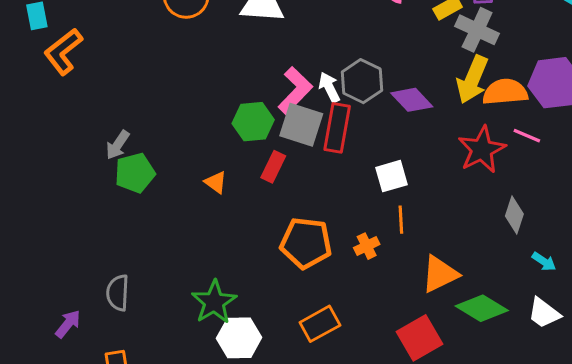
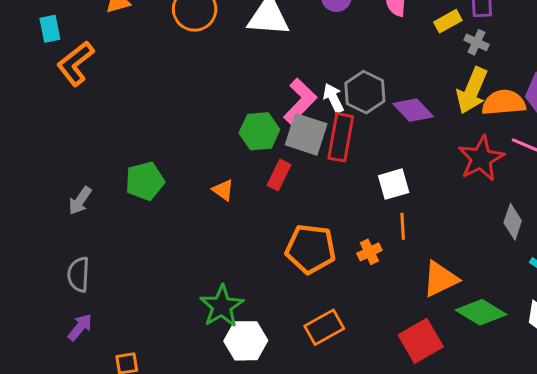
gray cross: (477, 30) -> (476, 42), size x0.6
gray arrow: (118, 145) -> (80, 201), moved
gray semicircle: (118, 293) -> (79, 274), moved

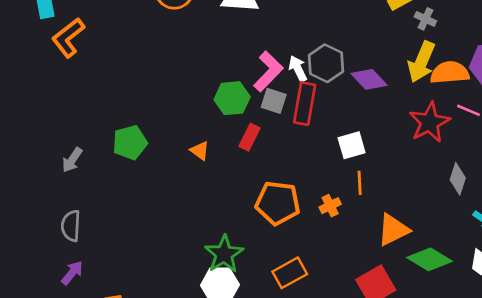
gray square: (306, 134) -> (274, 101), size x0.7
green star: (222, 306) -> (224, 254), moved

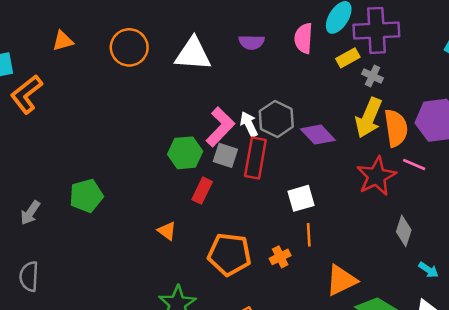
orange semicircle: (450, 73) -> (396, 128), turned 87
orange triangle: (200, 151) -> (167, 231), moved

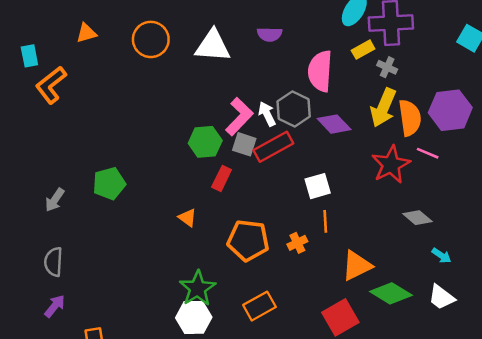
pink semicircle: (304, 38) -> (320, 71), moved, size x1.4
red rectangle: (255, 158) -> (273, 147), turned 51
gray diamond: (404, 231) -> (417, 218), turned -68

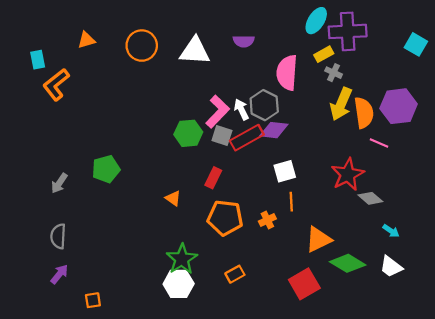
gray cross: (387, 67) -> (334, 73), moved
purple diamond: (334, 124) -> (274, 130), moved, turned -40
red star: (391, 165) -> (348, 174), moved
red rectangle: (222, 178) -> (213, 178), moved
orange rectangle: (259, 306) -> (235, 274), size x0.7

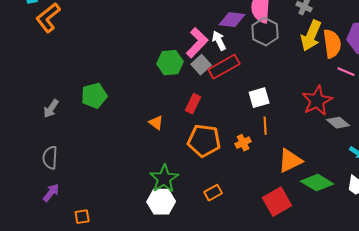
gray hexagon: (264, 105) -> (265, 32), moved
purple diamond: (274, 130) -> (232, 20), moved
gray square: (222, 135) -> (201, 65), turned 30

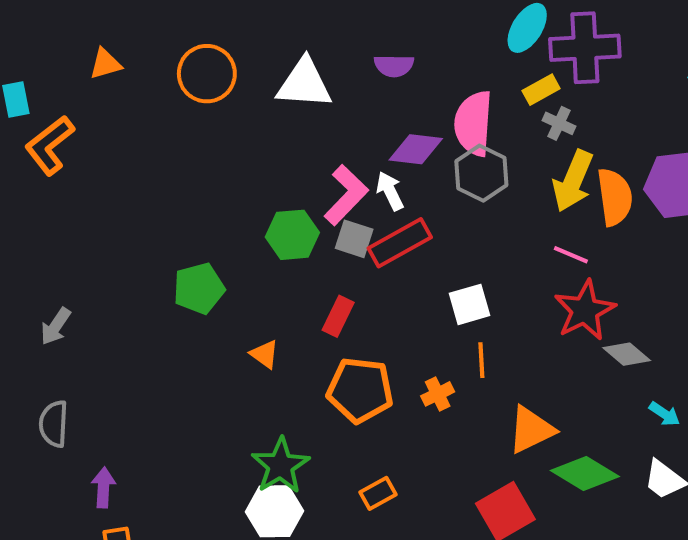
gray square: (201, 65) -> (354, 239), turned -30
pink line: (346, 72) -> (571, 255), moved
green pentagon: (94, 96) -> (199, 289), moved
purple arrow: (51, 193) -> (103, 487), moved, turned -36

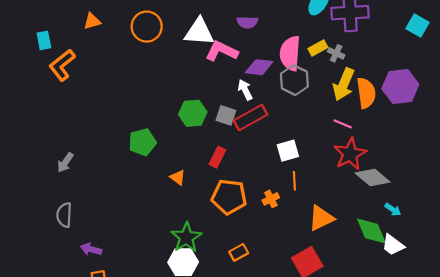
yellow rectangle: (541, 90) -> (318, 48), moved
pink L-shape: (346, 195) -> (222, 51), moved, turned -108
gray diamond: (627, 354) -> (373, 177), size x1.4
green diamond: (585, 474) -> (371, 231), moved, turned 36
purple arrow: (103, 487) -> (91, 249), turned -78

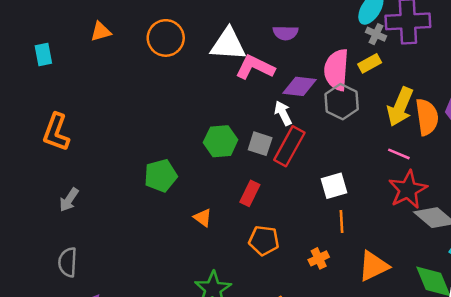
gray cross: (336, 53) -> (376, 34), moved
orange L-shape: (62, 65) -> (56, 132), moved, turned -32
red rectangle: (250, 118) -> (289, 146), turned -32
orange pentagon: (229, 197) -> (264, 241), size x0.7
orange cross: (271, 199) -> (319, 258), moved

